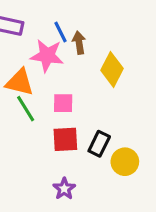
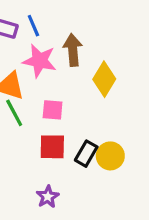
blue line: (60, 32) -> (33, 26), moved
brown arrow: (79, 43) -> (73, 50), size x1.4
yellow circle: (125, 162) -> (110, 156), moved

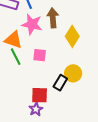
red square: (52, 147) -> (40, 95), moved
yellow circle: (110, 156) -> (73, 73), moved

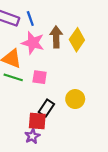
yellow diamond: (72, 36) -> (77, 40), moved
green line: (16, 57) -> (13, 77), turned -48
black rectangle: (60, 83) -> (46, 108), moved

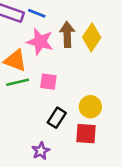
blue line: (30, 19) -> (37, 13), turned -48
green line: (13, 77) -> (18, 82), turned -30
red square: (37, 121) -> (86, 134), moved

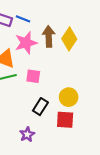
pink star: (40, 42) -> (26, 43), turned -30

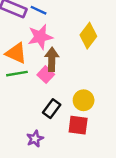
brown arrow: (49, 36) -> (52, 59), moved
pink square: (33, 76) -> (46, 75), turned 32

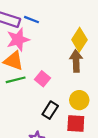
pink star: (40, 37) -> (18, 40), moved
brown arrow: (52, 59) -> (76, 61), moved

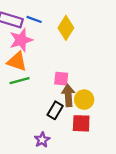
yellow diamond: (79, 40) -> (66, 28), moved
brown arrow: (76, 61) -> (68, 95), moved
pink square: (42, 79) -> (61, 79), moved, turned -32

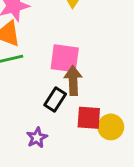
pink square: (61, 79) -> (65, 58), size x1.5
yellow circle: (84, 100) -> (111, 127), moved

